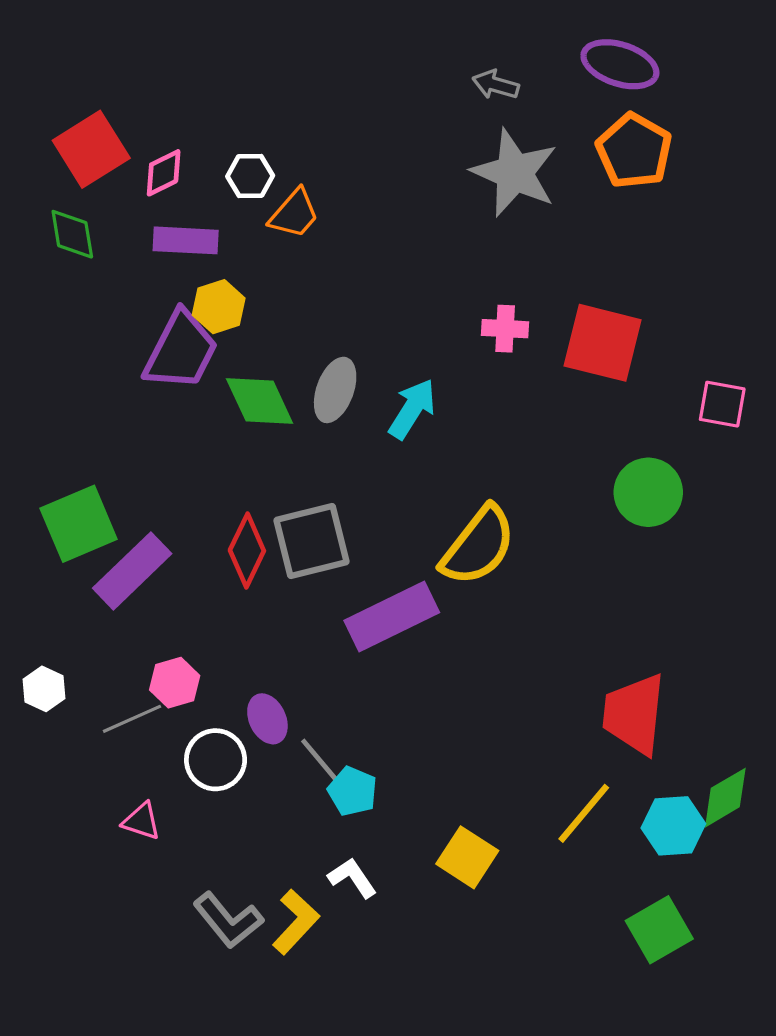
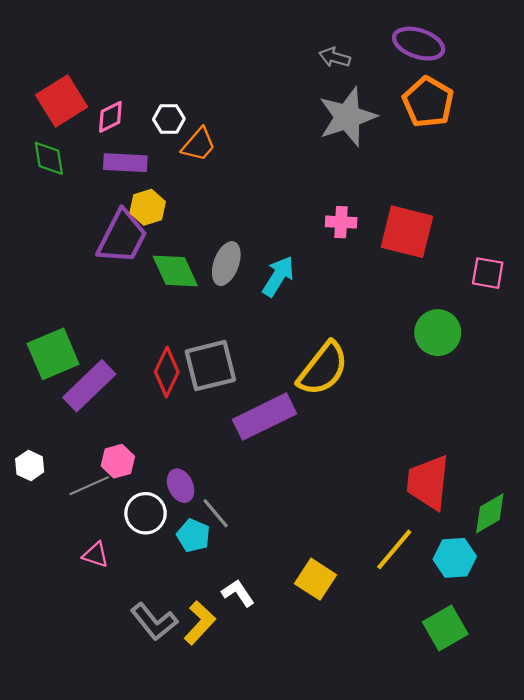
gray star: (514, 173) -> (347, 117), turned 30
cyan pentagon: (352, 791) -> (193, 536), moved
green diamond: (725, 798) -> (490, 513), moved

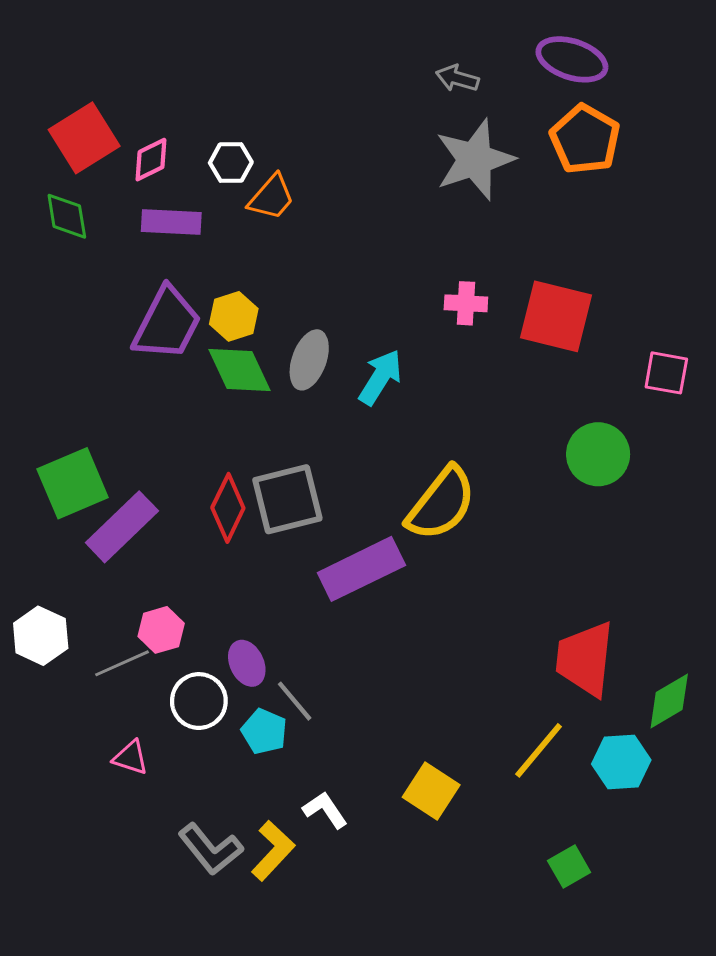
yellow hexagon: (148, 207) -> (234, 316), moved
white hexagon: (30, 465) -> (41, 636), size x1.4
green square: (445, 628) -> (569, 867), moved, size x0.7

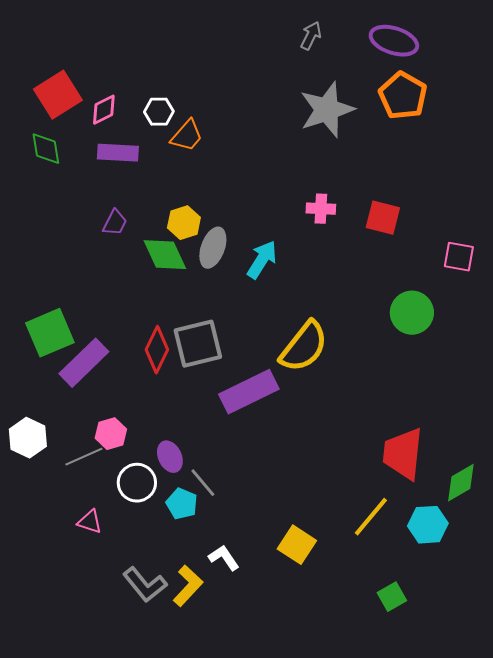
gray arrow: (457, 78) -> (311, 36), moved, turned 100
yellow hexagon: (234, 316) -> (184, 223), moved
red square: (556, 316) -> (383, 218), size x0.7
purple trapezoid: (167, 324) -> (115, 223), size x0.5

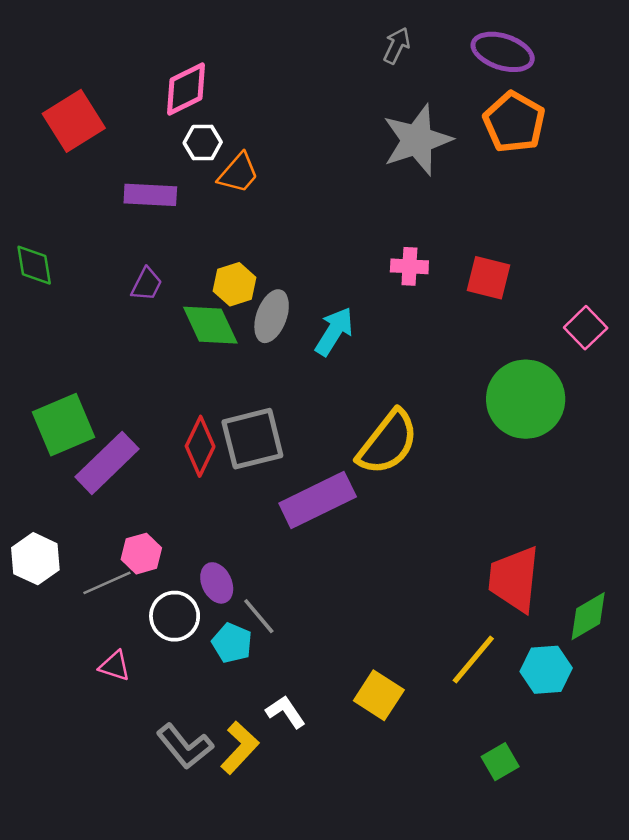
pink diamond: (104, 110) -> (186, 89), moved, size x1.4
green diamond: (46, 149) -> (34, 265), moved
pink square: (459, 257) -> (586, 328), turned 36
green circle: (412, 313) -> (526, 399), size x1.4

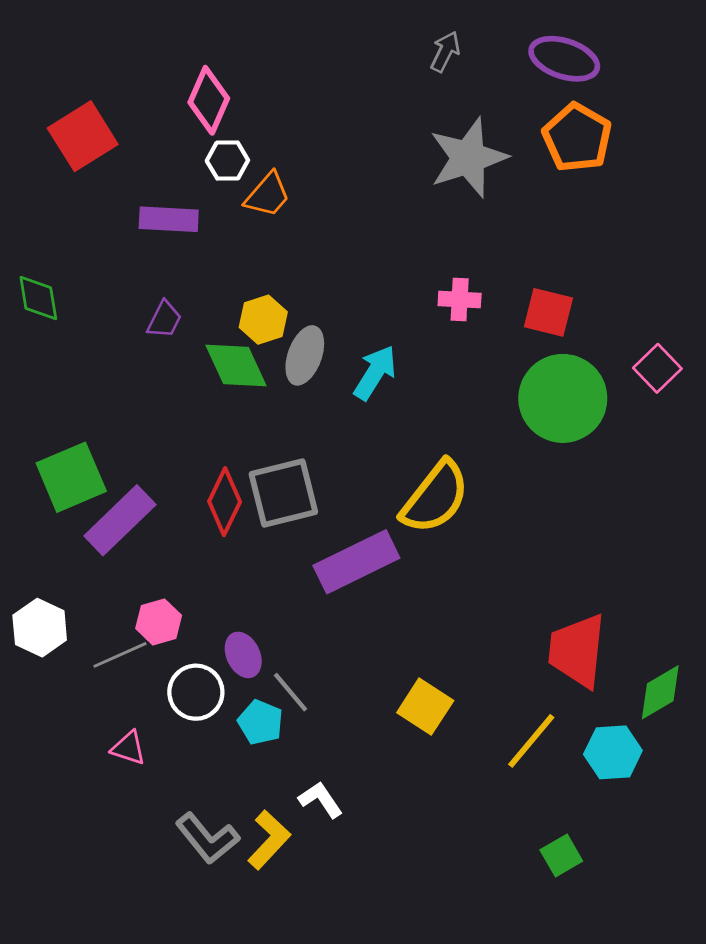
pink diamond: (186, 89) -> (209, 100), turned -40
green circle: (526, 399) -> (563, 398), moved
yellow square: (379, 695) -> (425, 707), moved

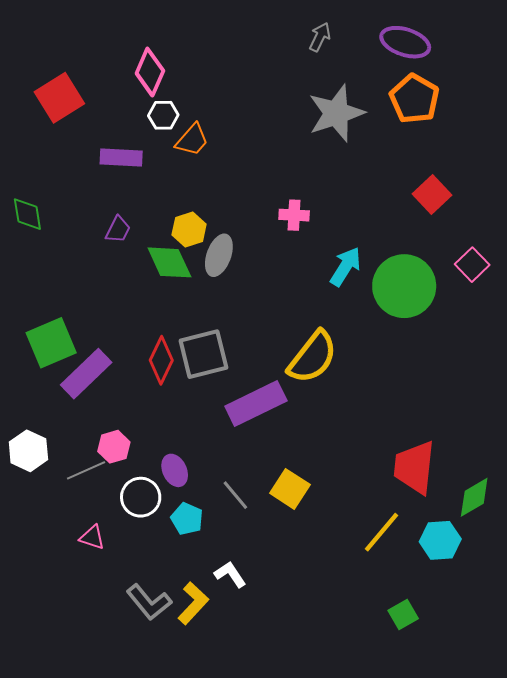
pink cross: (460, 300) -> (294, 215), moved
red square: (548, 312) -> (432, 195), moved, turned 33
cyan arrow: (375, 373) -> (346, 267), moved
gray line: (290, 692) -> (235, 495), moved
yellow square: (425, 707) -> (290, 489), moved

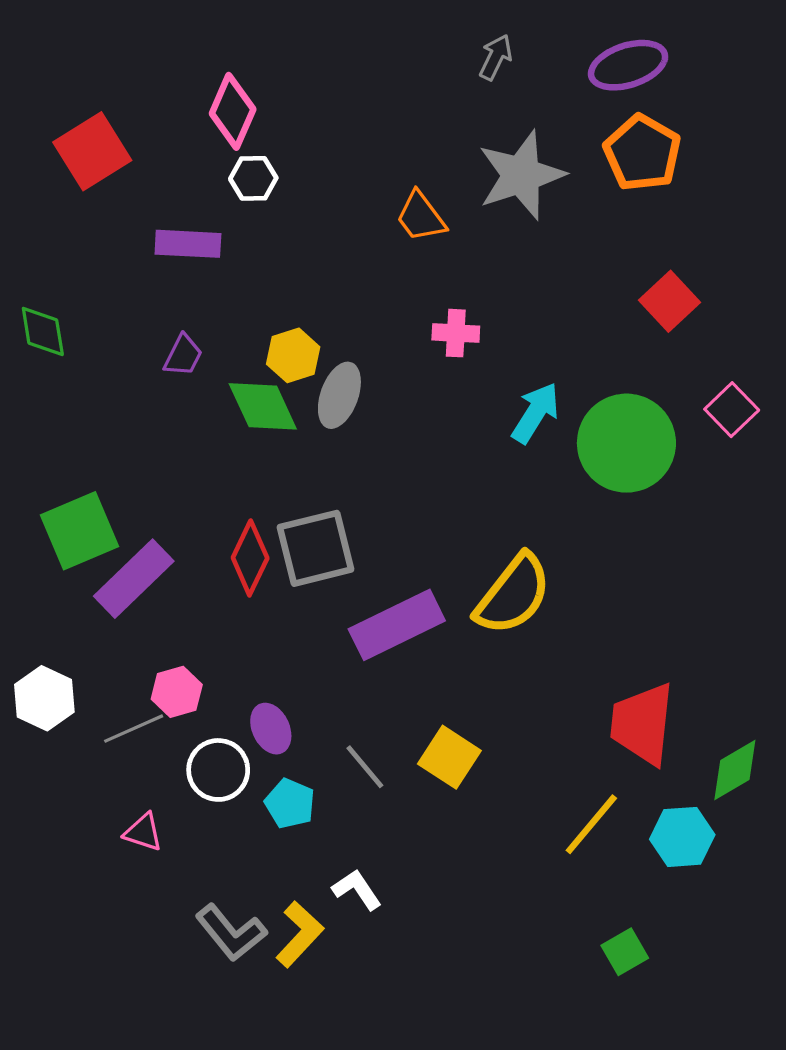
purple ellipse: (405, 42) -> (628, 65), turned -36
orange trapezoid: (192, 140) -> (421, 217), moved, turned 102
yellow semicircle: (313, 357) -> (513, 595), moved

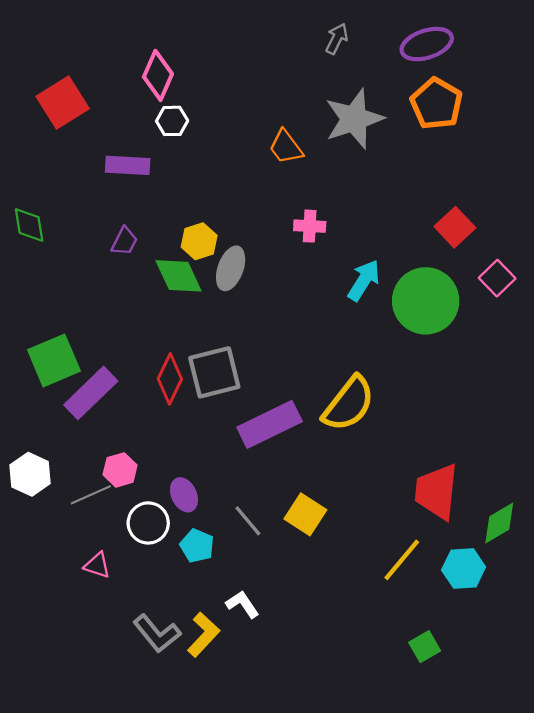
red square: (669, 301) -> (455, 227), moved

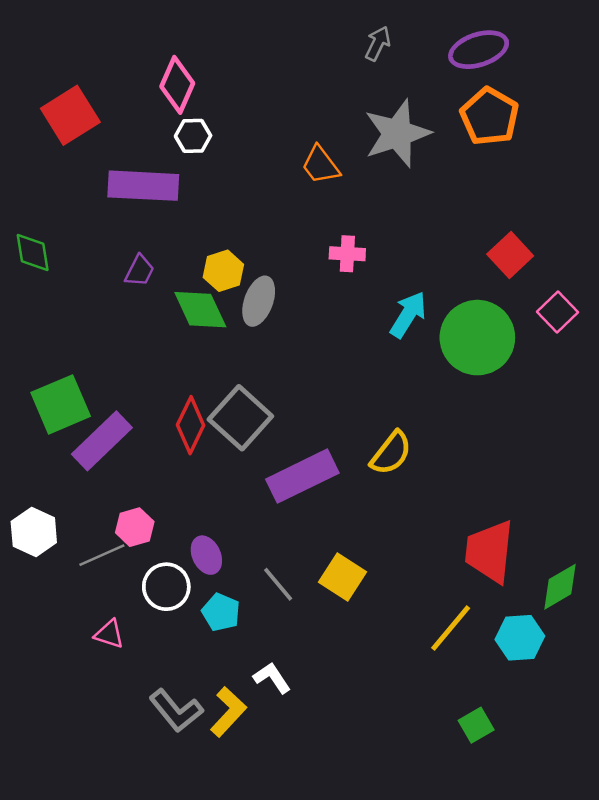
purple rectangle: (128, 165) -> (143, 186), size x1.4
gray square: (214, 372) -> (240, 418), turned -34
yellow semicircle: (349, 404) -> (391, 453), size x0.7

